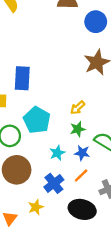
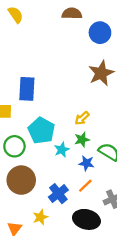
cyan star: (57, 153) -> (62, 150), moved

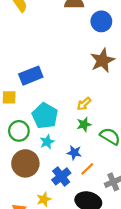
blue rectangle: (27, 89) -> (31, 76), turned 65
cyan star: (62, 150) -> (47, 142), moved
blue star: (86, 163) -> (74, 153), moved

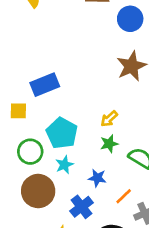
orange line: (87, 169) -> (124, 196), moved

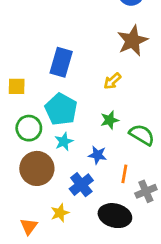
blue rectangle: (45, 85) -> (61, 62), moved, turned -52
yellow arrow: (109, 119) -> (112, 81), moved
orange line: (124, 196) -> (124, 174), turned -36

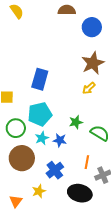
yellow arrow: (112, 81) -> (89, 88), moved
cyan pentagon: (61, 109) -> (40, 114), turned 30
blue star: (97, 155) -> (60, 140), moved

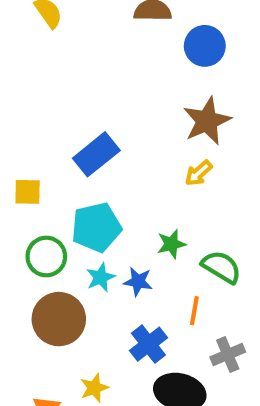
blue rectangle: (40, 79) -> (96, 154), turned 35
orange line: (87, 162) -> (194, 311), moved
blue cross: (55, 170) -> (148, 344), moved

